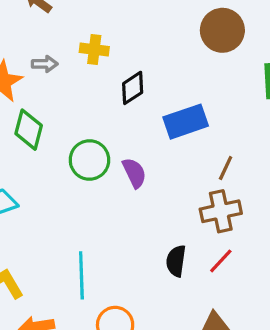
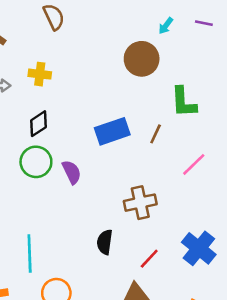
black diamond: (133, 88) -> (39, 124), moved
brown line: (226, 168) -> (156, 134), moved
red line: (221, 261) -> (149, 259), moved

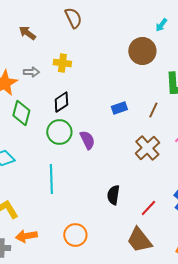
blue rectangle: (112, 131) -> (119, 108), size x0.6
brown cross: (140, 203) -> (147, 148), moved, turned -30
cyan line: (30, 253) -> (51, 179), moved

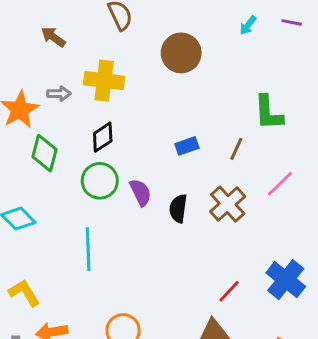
brown circle: (142, 51) -> (181, 53), moved
yellow cross: (62, 63) -> (104, 81), size x1.5
black semicircle: (113, 195) -> (178, 208), moved

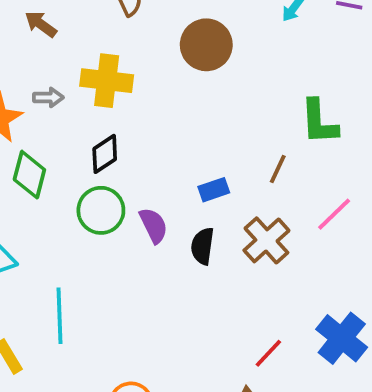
blue rectangle: (187, 146) -> (214, 190), moved
cyan line: (88, 249) -> (60, 316), moved

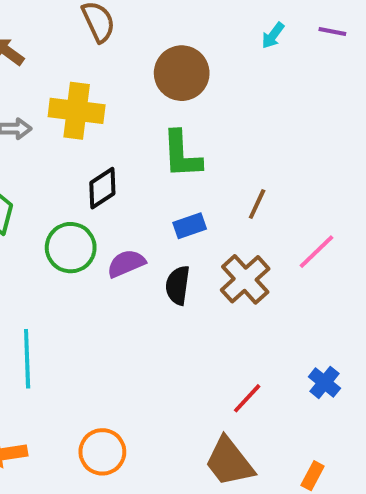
green L-shape: (319, 122) -> (182, 154), moved
black diamond: (105, 154) -> (102, 188), moved
purple semicircle: (154, 225) -> (126, 263), turned -87
blue cross: (342, 338) -> (324, 382), size x0.6

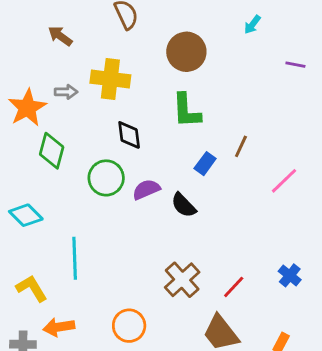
purple line: (332, 31) -> (295, 65), moved
black diamond: (102, 188) -> (129, 135), turned -64
blue rectangle: (190, 226) -> (205, 164), moved, turned -35
brown cross: (245, 279) -> (182, 280), moved
black semicircle: (178, 285) -> (184, 205), turned -52

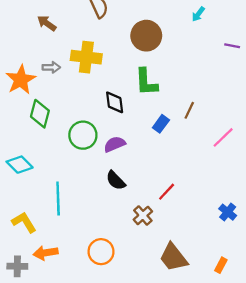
black diamond: (129, 135) -> (115, 102), moved
black semicircle: (184, 205) -> (116, 180), moved
brown cross: (182, 280) -> (143, 215), size x0.7
red line: (234, 287) -> (167, 192), moved

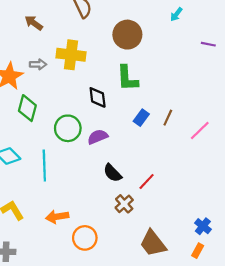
brown line: (189, 110) -> (168, 118), moved
black semicircle: (116, 180) -> (112, 173), moved
cyan line: (58, 198) -> (44, 166), moved
blue cross: (228, 212) -> (203, 226), moved
orange arrow: (46, 253) -> (57, 217), moved

